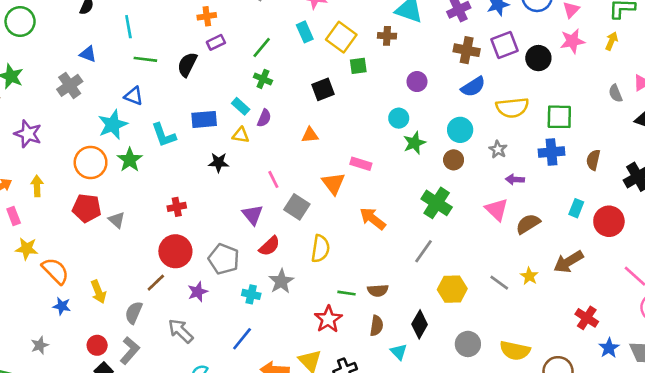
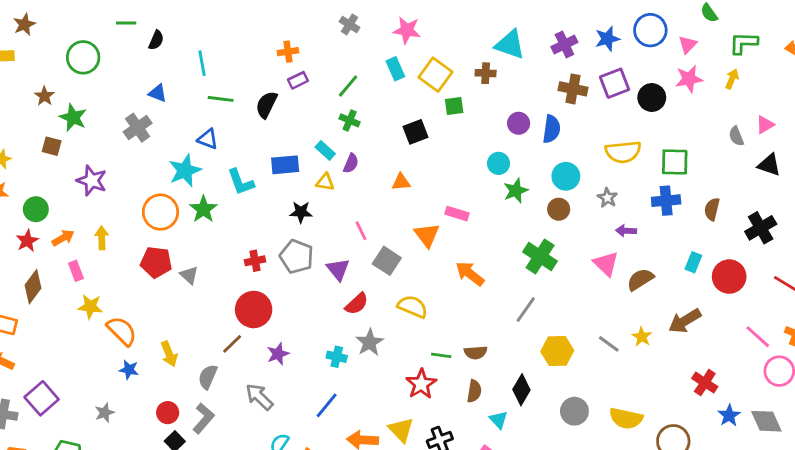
blue semicircle: (473, 87) -> (552, 129), moved, turned -50
yellow semicircle: (320, 249) -> (413, 307), turned -76
gray pentagon: (224, 259) -> (297, 256), moved

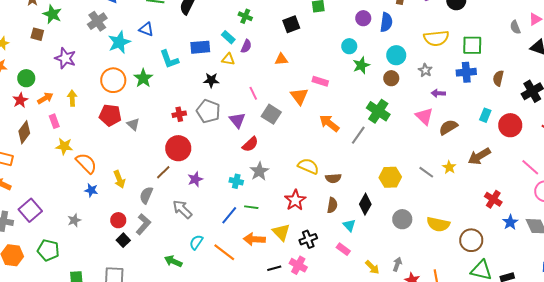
cyan star: (185, 171) -> (119, 42), moved
yellow semicircle: (413, 307) -> (308, 166), moved
gray line: (526, 309) -> (358, 135), moved
green line: (441, 355) -> (251, 207), moved

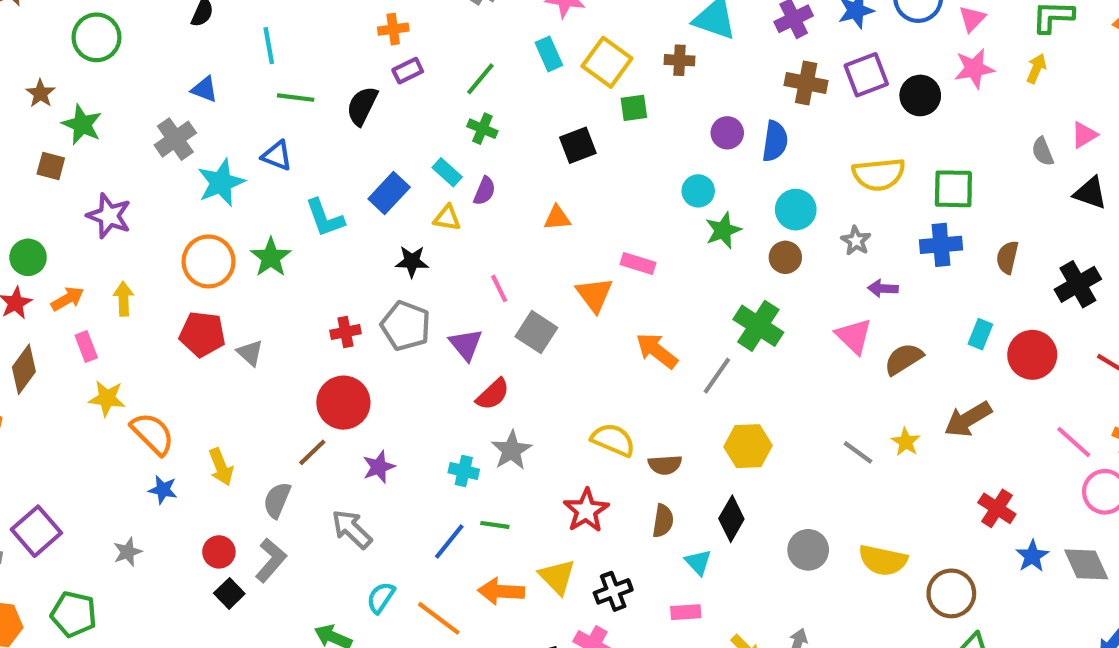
blue rectangle: (200, 47) -> (389, 193), turned -42
yellow hexagon: (390, 177) -> (748, 446), moved
pink rectangle: (343, 249) -> (686, 612), turned -40

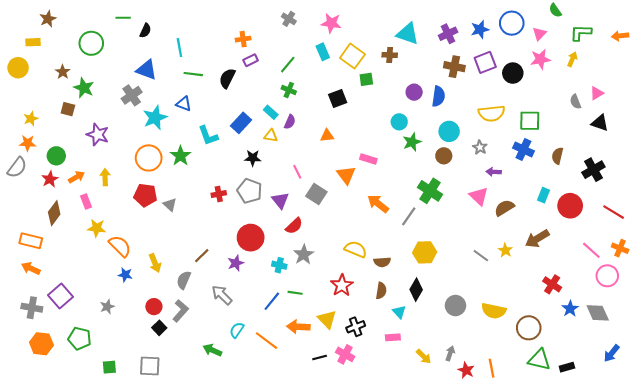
blue triangle: (204, 89) -> (147, 70), size x1.5
blue cross: (941, 245) -> (523, 149), turned 30
red circle: (343, 403) -> (251, 238), moved

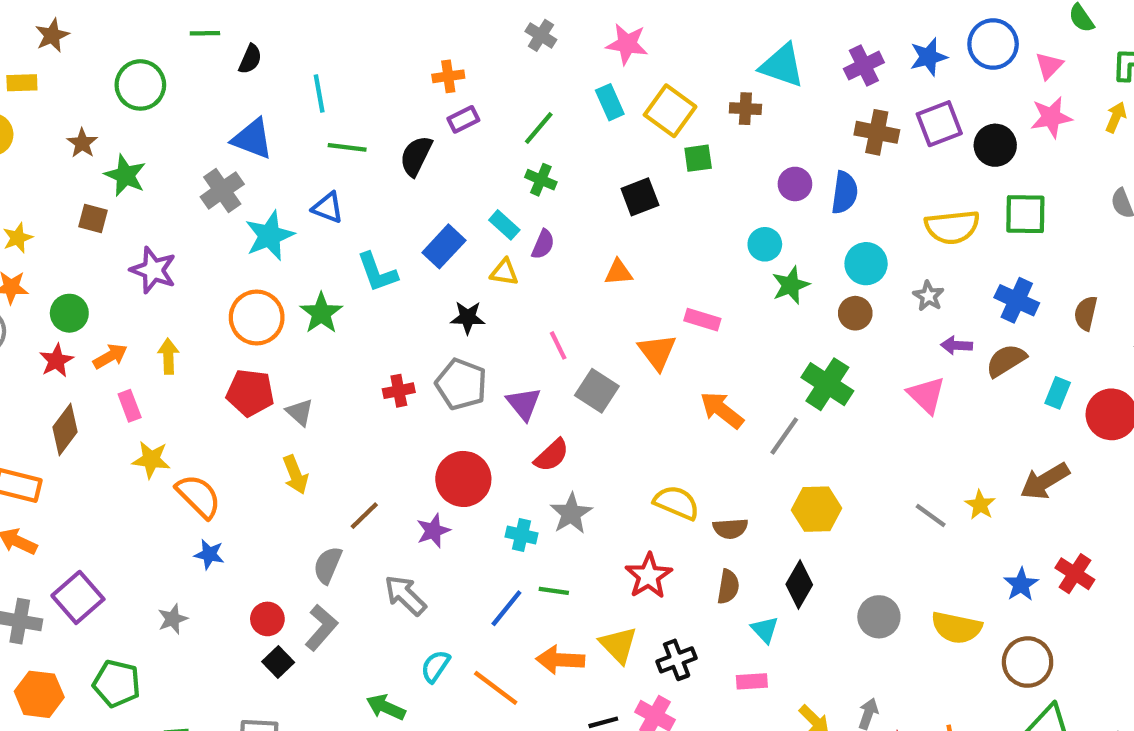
green square: (530, 121) -> (1025, 214), moved
brown semicircle: (504, 208) -> (1006, 361), moved
yellow arrow: (155, 263) -> (295, 475), moved
blue star: (570, 309) -> (1021, 584), moved

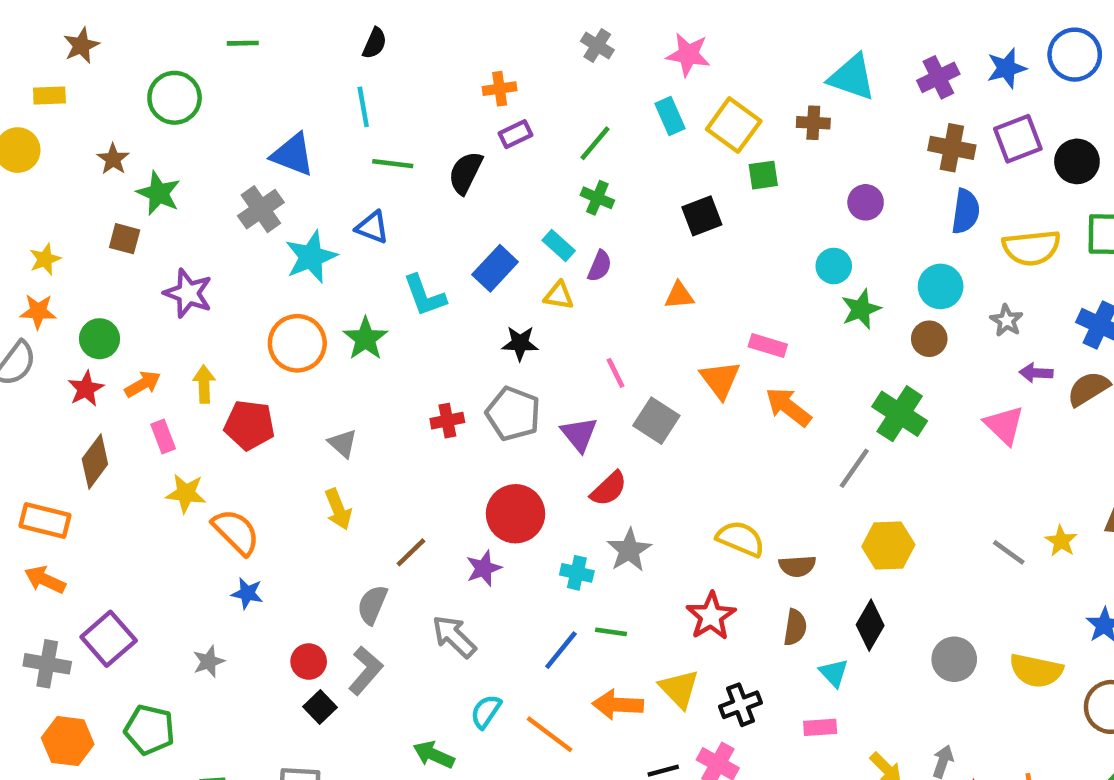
black semicircle: (250, 59) -> (375, 43), moved
blue semicircle: (844, 193) -> (966, 211), moved
red pentagon: (250, 393) -> (250, 425), moved
orange arrow: (722, 410) -> (788, 407), moved

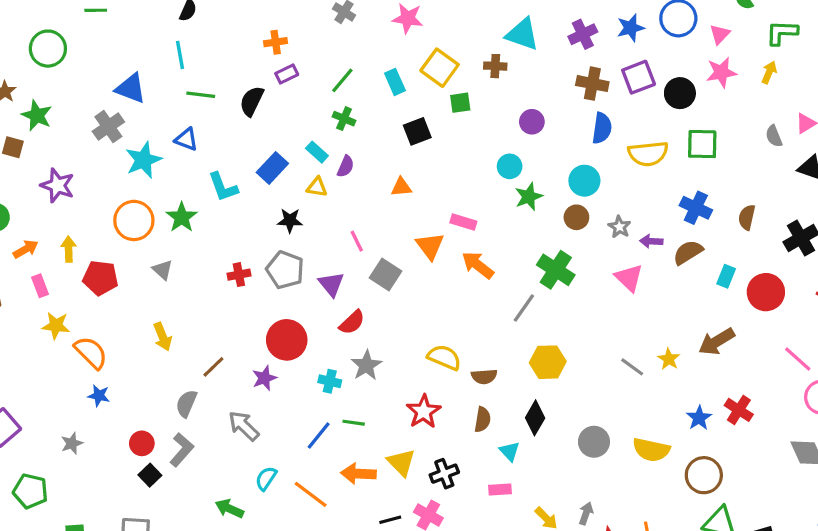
cyan rectangle: (670, 116) -> (395, 82), moved
gray star: (1007, 321) -> (619, 227), moved
gray triangle: (343, 443) -> (163, 270), moved

